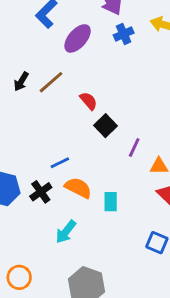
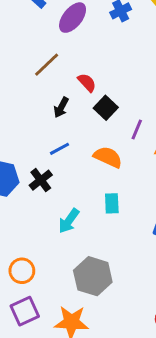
black arrow: (21, 81) -> (61, 107), moved
orange semicircle: (78, 188) -> (108, 157), moved
cyan rectangle: (111, 202) -> (112, 203), moved

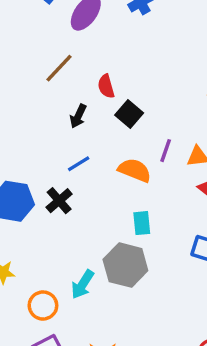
red semicircle: (87, 83) -> (106, 86), turned -150
purple line: (137, 130) -> (166, 151), moved
cyan arrow: (69, 221) -> (83, 284), moved
gray hexagon: (93, 276) -> (125, 265), moved

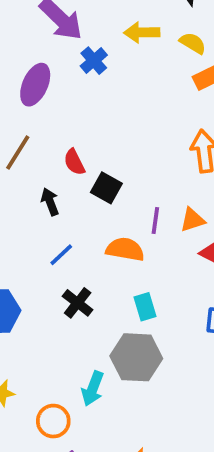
black arrow: (78, 116) -> (50, 202), turned 145
black cross: (59, 201) -> (78, 303), moved

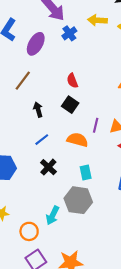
red semicircle: (74, 162) -> (72, 81), moved

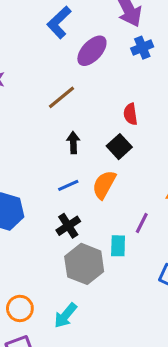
purple line: (96, 125) -> (142, 223), moved
orange semicircle: (77, 140) -> (104, 185), moved, turned -90
gray hexagon: (78, 200) -> (84, 264), moved
cyan arrow: (53, 215) -> (65, 315), moved

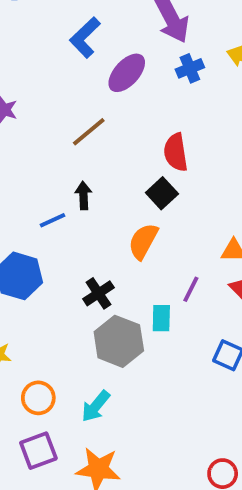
red semicircle: (130, 114) -> (176, 152), size x1.4
black arrow: (73, 143) -> (83, 195), moved
blue line: (68, 185) -> (52, 220), moved

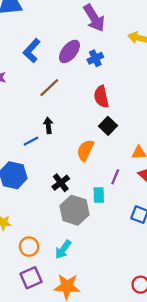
blue L-shape: (85, 37) -> (32, 51), moved
blue cross: (190, 68) -> (95, 58), moved
black square: (162, 193) -> (108, 126), moved

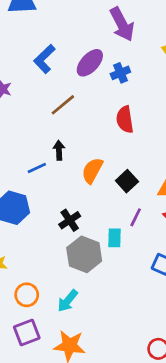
black square: (108, 126) -> (127, 181), moved
orange semicircle: (85, 150) -> (92, 171), moved

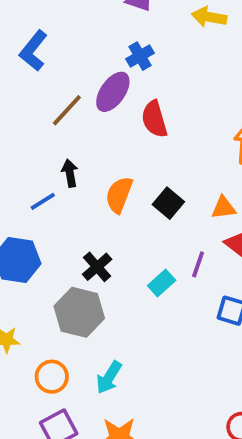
purple ellipse: (90, 63) -> (113, 92), moved
purple line: (136, 217) -> (198, 264), moved
cyan rectangle: (114, 238) -> (162, 283), turned 54
gray hexagon: (84, 254) -> (79, 312), moved

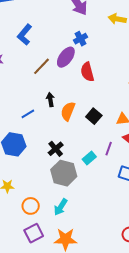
black arrow: (70, 173) -> (50, 100), moved
gray hexagon: (79, 312) -> (64, 173), moved

